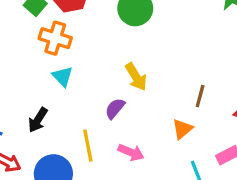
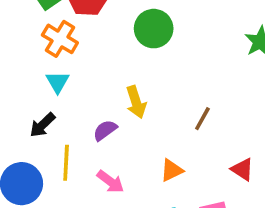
brown line: (200, 96) -> (202, 119), moved
black arrow: (38, 120) -> (42, 125), moved

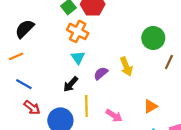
green circle: (154, 29) -> (153, 38), moved
brown line: (202, 119) -> (169, 62), moved
purple semicircle: (105, 130) -> (101, 73), moved

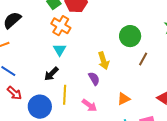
purple semicircle: (101, 73) -> (94, 79), moved, turned 96

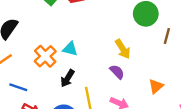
orange cross: (61, 26) -> (45, 56), moved, turned 30
cyan triangle: (60, 50) -> (70, 49), turned -32

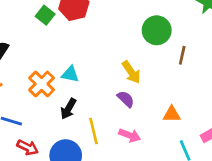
orange triangle: (156, 86) -> (172, 114), turned 42

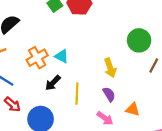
purple semicircle: (126, 99) -> (109, 94), moved
yellow line: (93, 131) -> (77, 94), moved
pink arrow: (130, 135) -> (105, 118), moved

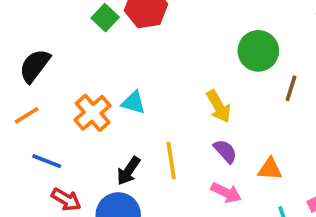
black arrow: (53, 83) -> (128, 171), moved

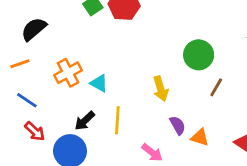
cyan triangle: (133, 103) -> (99, 83), moved
purple semicircle: (225, 151) -> (178, 125), moved
orange triangle: (270, 169) -> (200, 137), moved

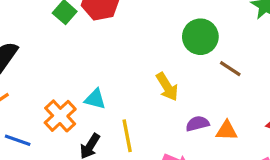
orange cross: (68, 73) -> (60, 116), moved
brown line: (216, 87) -> (230, 69), turned -72
purple semicircle: (178, 125) -> (198, 124), turned -60

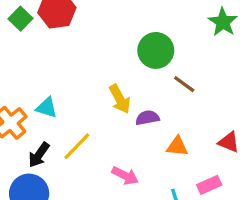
purple semicircle: (198, 124) -> (147, 118), moved
yellow line: (127, 136) -> (77, 146), turned 52

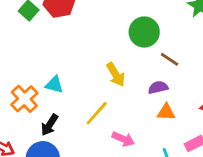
purple semicircle: (147, 118) -> (158, 87), moved
yellow line: (77, 146) -> (97, 113), moved

